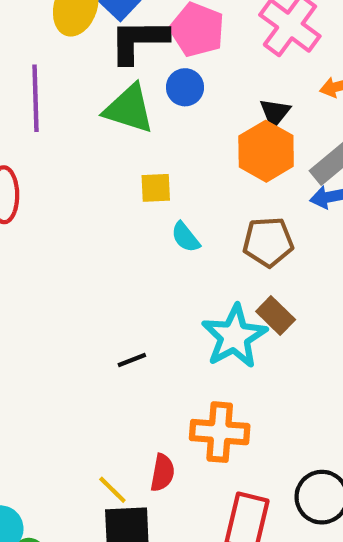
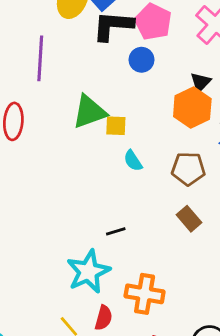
green triangle: (129, 109) -> (89, 112), moved, turned -42
cyan star: (234, 336) -> (88, 272), moved
black line: (132, 360) -> (116, 231), moved

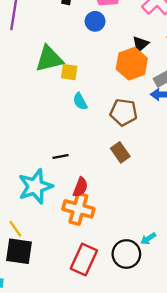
red semicircle: (104, 318) -> (80, 187), moved

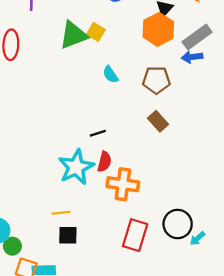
yellow square: (69, 72) -> (96, 32), moved, turned 30
red semicircle: (80, 187) -> (104, 162), moved
yellow line: (15, 229) -> (61, 213), turned -54
cyan arrow: (148, 239) -> (197, 238), moved
black square: (19, 251) -> (68, 235), size x0.7

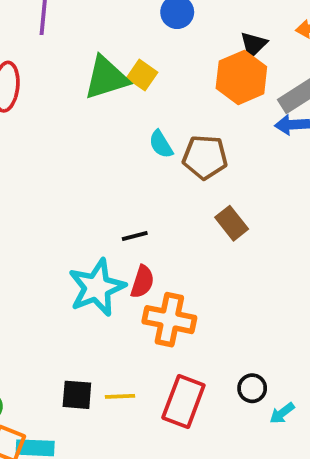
brown pentagon: (156, 80) -> (205, 157), moved
yellow line: (61, 213) -> (120, 396), moved
black circle: (178, 224) -> (252, 388), size x0.6

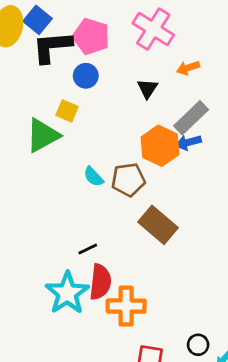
yellow square: (142, 75) -> (67, 111), moved
orange hexagon: (241, 77) -> (160, 146), moved
brown rectangle: (232, 223) -> (158, 225), size x1.5
red semicircle: (142, 282) -> (100, 282), size x1.4

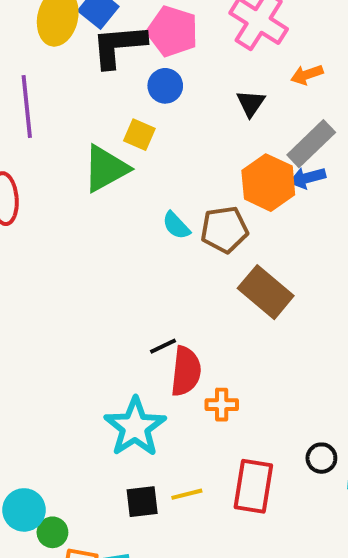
black line: (88, 249) -> (163, 346), moved
cyan star: (67, 293) -> (135, 427), moved
orange cross: (126, 306) -> (222, 405), size x0.6

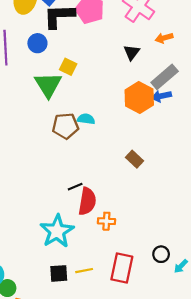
blue circle: (165, 86) -> (37, 43), moved
green triangle: (106, 168) -> (48, 85), turned -36
cyan semicircle: (176, 225) -> (86, 119), turned 138
brown pentagon: (224, 230) -> (65, 126), moved
brown rectangle: (266, 292) -> (134, 159), size x0.6

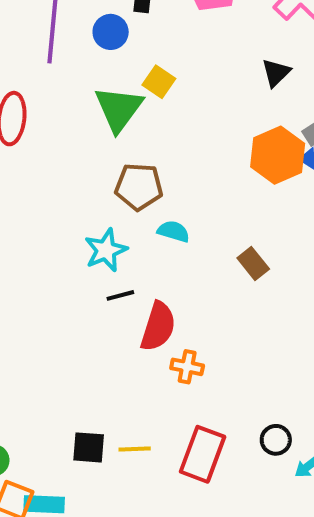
cyan semicircle: (86, 119) -> (173, 231), moved
black line: (75, 187) -> (120, 295), moved
cyan star: (57, 231) -> (106, 250), moved, size x0.7

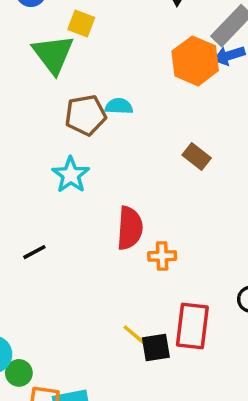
cyan semicircle: (173, 231) -> (119, 106), moved
black line: (120, 295) -> (34, 252), moved
black square: (89, 447) -> (156, 348), moved
yellow line: (135, 449) -> (135, 335), turned 56

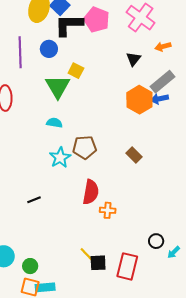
cyan semicircle: (119, 106) -> (54, 123), moved
brown pentagon: (86, 115) -> (85, 147), moved
red rectangle: (192, 326) -> (127, 266), moved
green circle: (19, 373) -> (30, 266), moved

